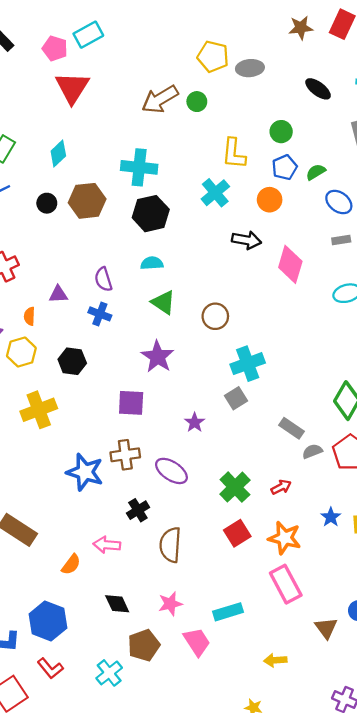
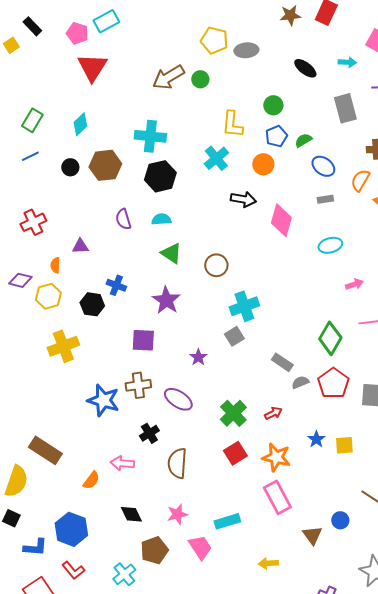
purple semicircle: (103, 279) -> (123, 219), moved
blue cross: (100, 314) -> (116, 285), moved

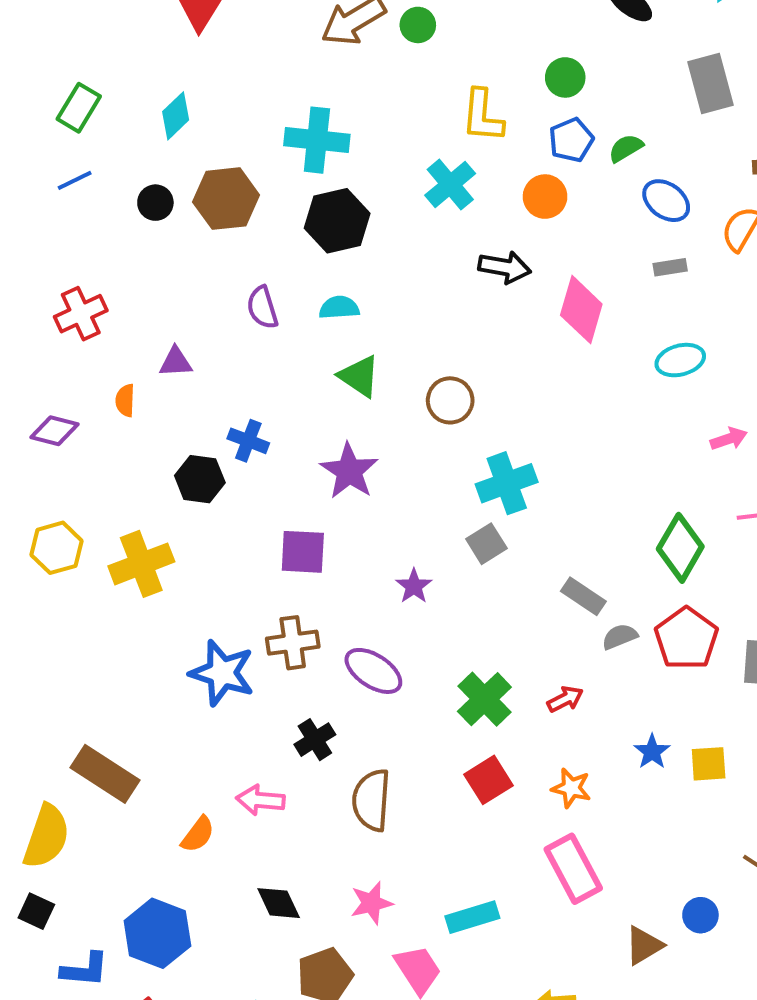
yellow hexagon: (48, 296) -> (57, 548), moved
orange star: (276, 457) -> (571, 788), size x0.7
brown triangle: (312, 535) -> (644, 945), turned 35

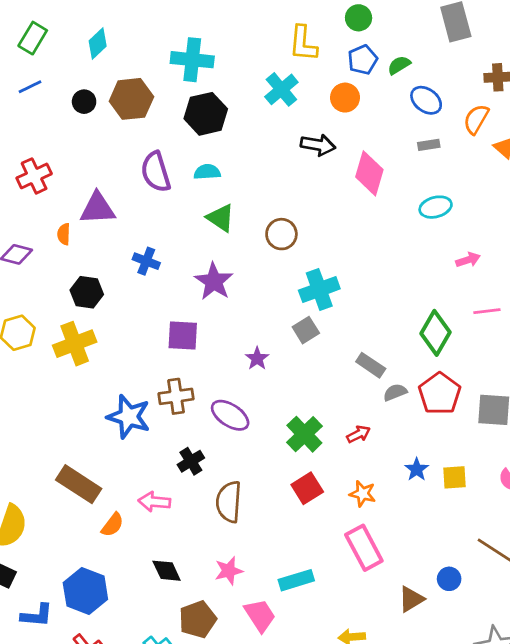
purple semicircle: (262, 308) -> (156, 172), size x1.4
purple triangle: (176, 362) -> (98, 208), size x1.6
black hexagon: (200, 479) -> (87, 292), moved
brown rectangle: (105, 774) -> (79, 484), moved

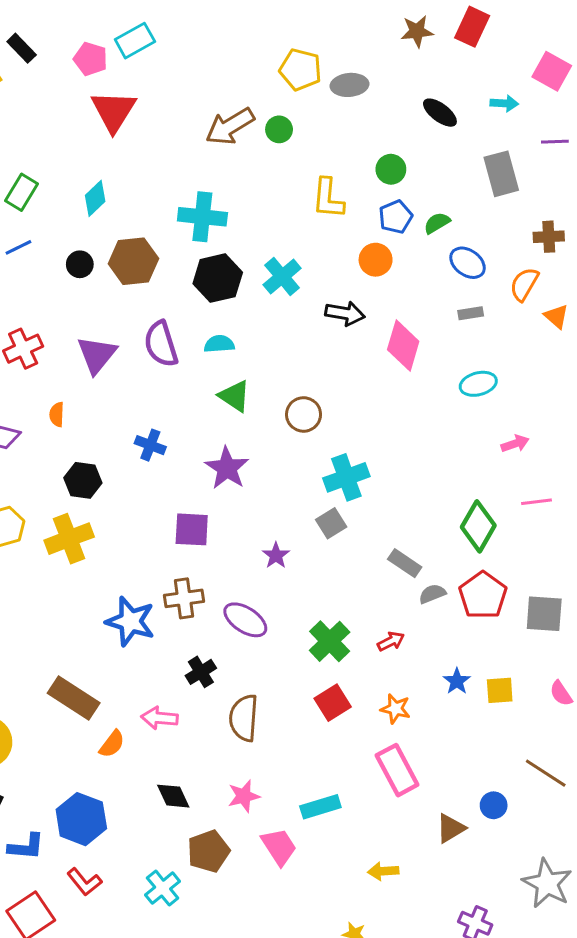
cyan cross: (281, 89) -> (282, 277), moved
purple triangle: (98, 208) -> (97, 355), moved, turned -48

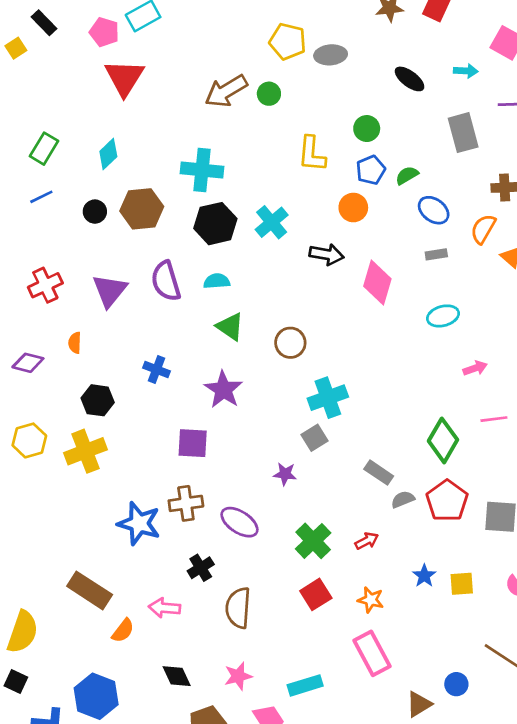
purple star: (276, 555) -> (285, 474), moved, turned -30

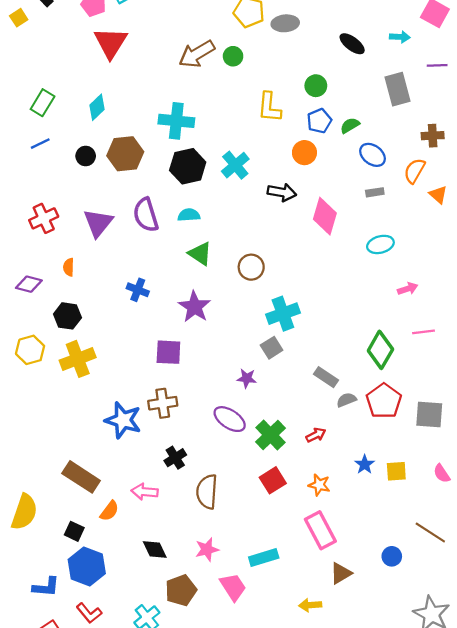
black hexagon: (98, 400) -> (67, 316), moved
purple ellipse: (239, 522) -> (230, 419), moved
black square: (16, 681) -> (74, 531), moved
brown triangle: (419, 704) -> (341, 573), moved

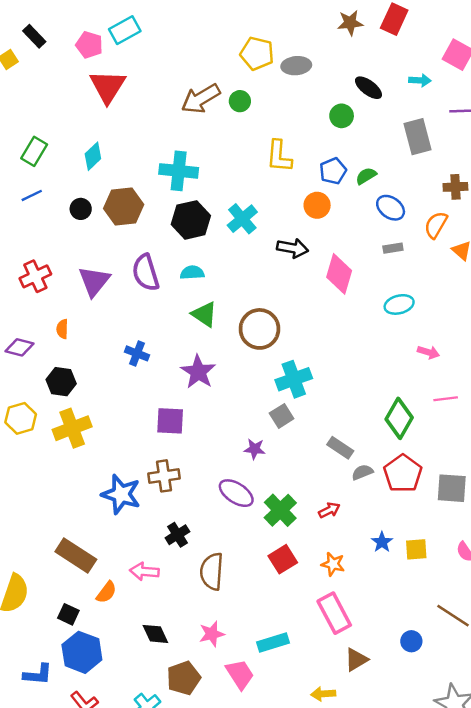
green circle: (316, 86) -> (342, 116), moved
brown circle: (251, 267) -> (259, 329), size x1.4
pink arrow: (408, 289) -> (429, 352), turned 36

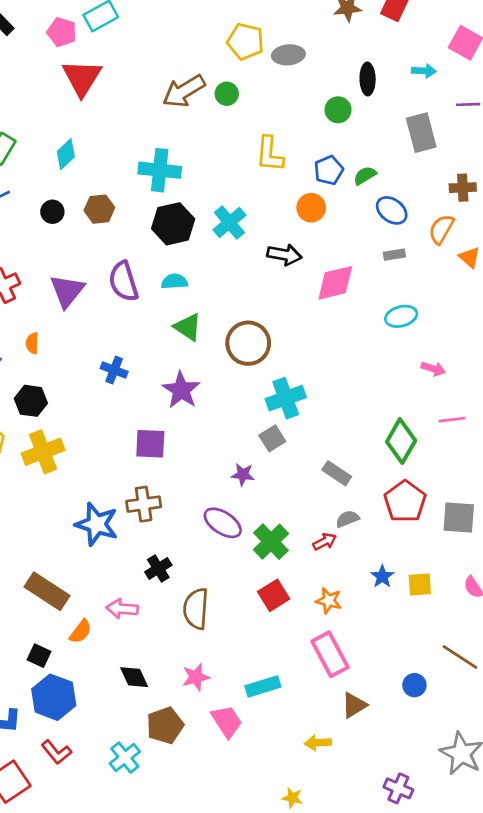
black ellipse: (368, 88) -> (368, 79), turned 52
brown hexagon: (124, 206) -> (99, 209), size x0.7
pink diamond: (339, 274) -> (335, 283), turned 60
gray semicircle: (362, 472) -> (347, 519), moved

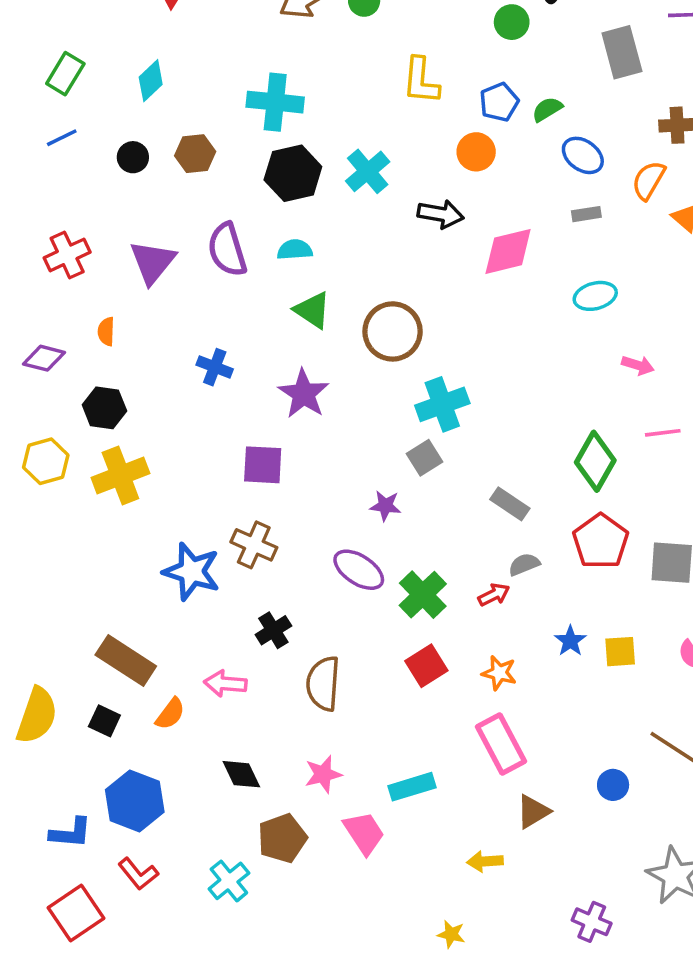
brown cross: (144, 504) -> (254, 545), turned 32
black square: (39, 656) -> (104, 721), moved

